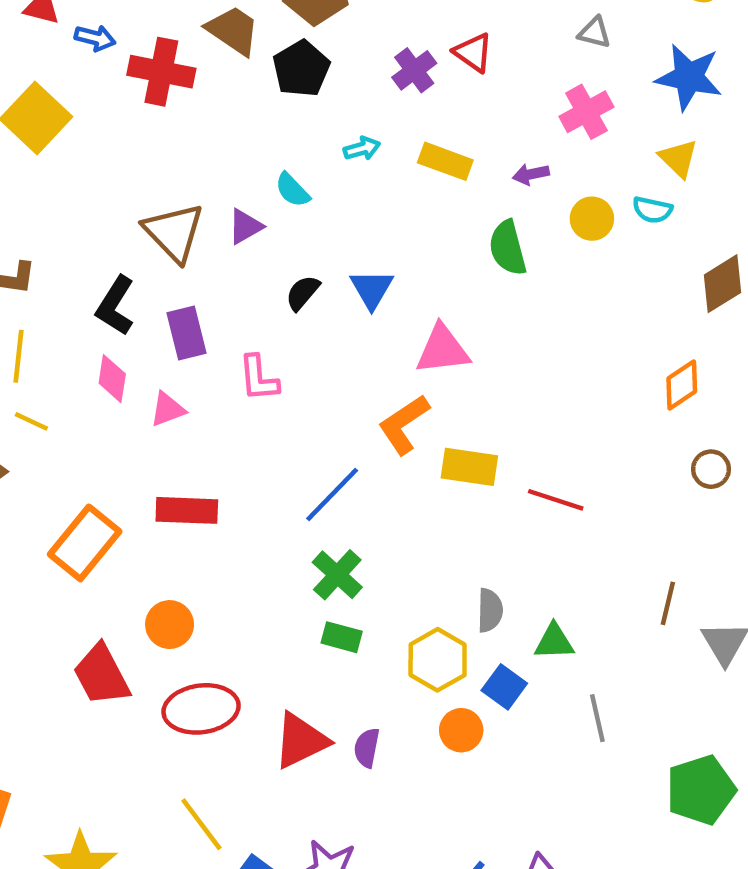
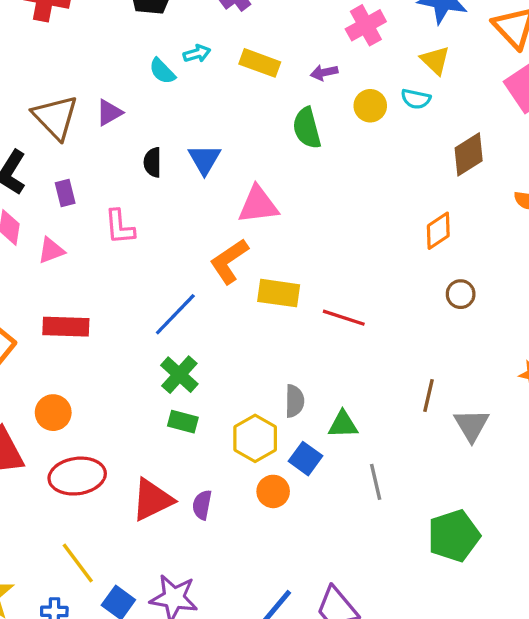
cyan semicircle: (292, 190) -> (162, 71), moved
black semicircle: (303, 293) -> (153, 162), turned -40
purple rectangle: (187, 333) -> (65, 193), size x0.7

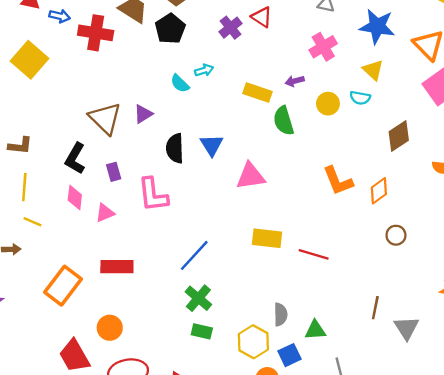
yellow rectangle: (260, 63) -> (257, 93), moved
black semicircle: (153, 162) -> (175, 148), size x1.4
pink L-shape: (120, 227) -> (153, 195), size x1.4
orange L-shape: (229, 261) -> (338, 181), moved, turned -76
blue square: (305, 459) -> (289, 355), turned 30

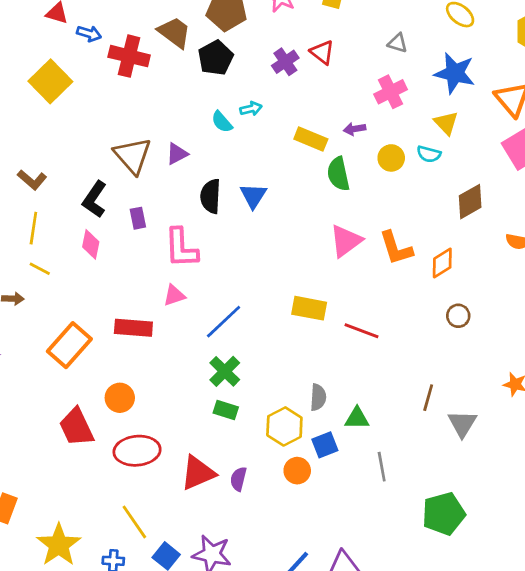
brown L-shape: (20, 146) -> (32, 180), turned 30
pink triangle: (251, 176) -> (346, 241), moved, turned -32
pink triangle: (105, 213) -> (174, 295), moved

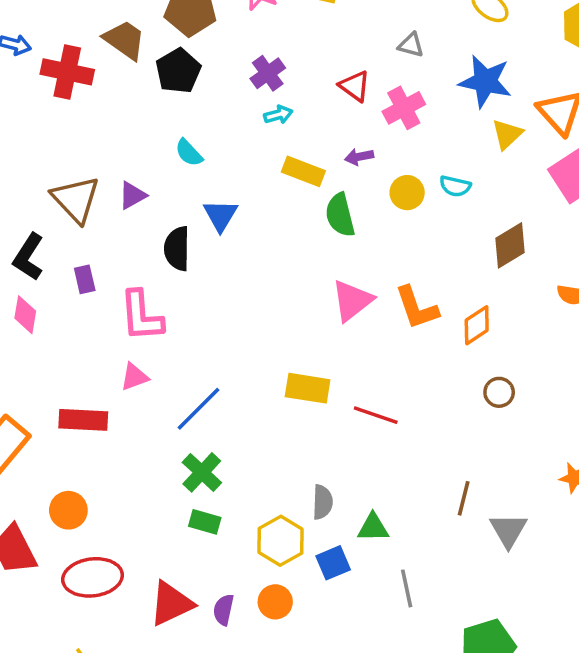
red triangle: (322, 52) -> (355, 86), moved
cyan arrow: (251, 109) -> (278, 115), moved
yellow triangle: (446, 123) -> (507, 134), moved, turned 32
blue triangle: (253, 196) -> (220, 215), moved
orange circle: (297, 471) -> (275, 602), moved

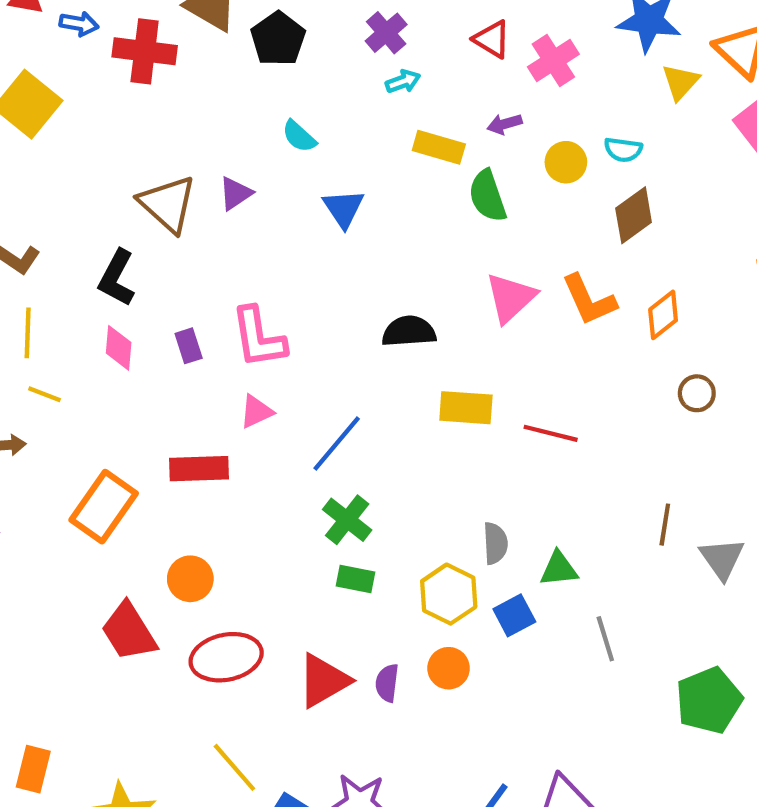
brown diamond: (510, 245) -> (634, 215), moved
black semicircle: (177, 249) -> (409, 331), moved, turned 90
purple rectangle: (85, 279) -> (189, 346), moved

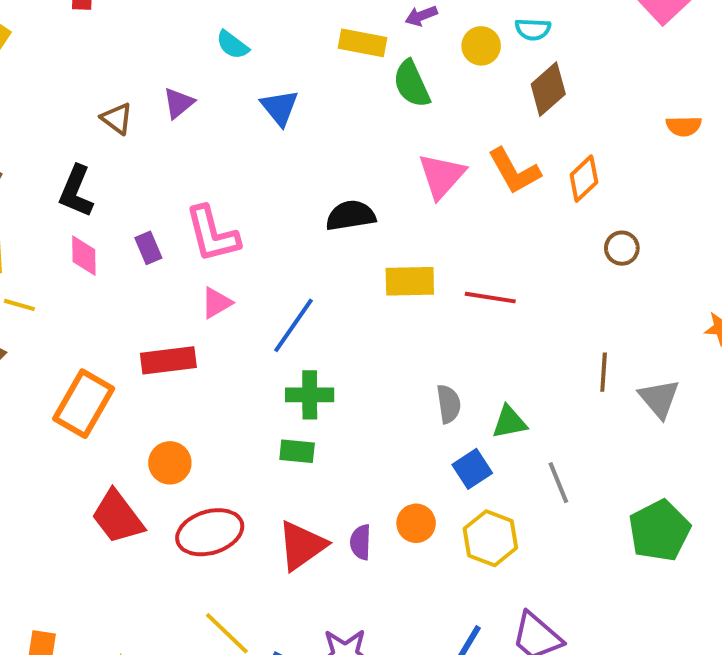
brown triangle: (168, 204) -> (117, 118), size x0.6
green cross: (347, 520) -> (310, 395), turned -33
green rectangle: (355, 579) -> (297, 451), moved
yellow hexagon: (449, 594) -> (490, 538), moved

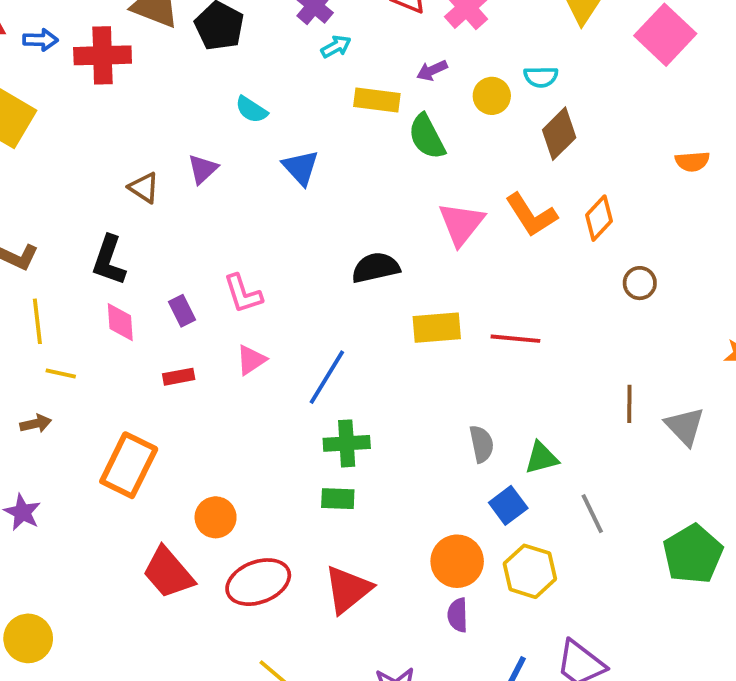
pink L-shape: (212, 234) -> (243, 294), size x0.7
red rectangle: (168, 360) -> (179, 377), moved, size x0.6
orange circle: (416, 523) -> (457, 561), size x1.4
purple semicircle: (361, 542) -> (458, 615), moved

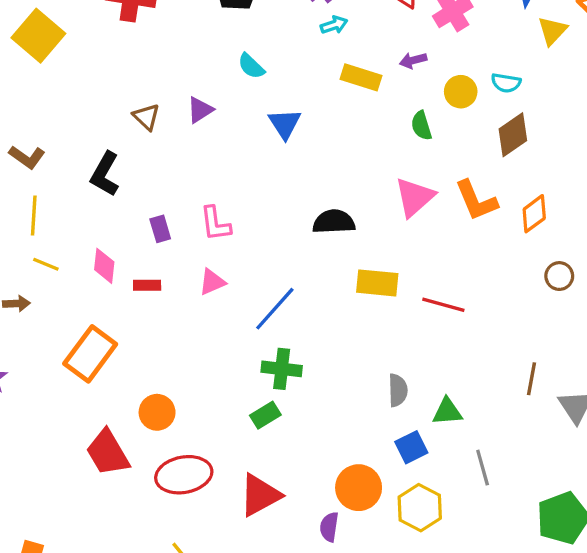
green semicircle: (427, 137) -> (421, 126), moved, size x0.7
pink diamond: (120, 322) -> (104, 266), moved
green rectangle: (338, 499) -> (265, 415), turned -44
purple semicircle: (458, 615) -> (329, 527), moved

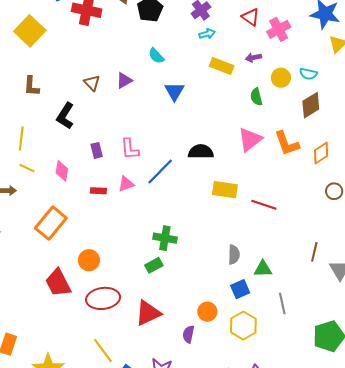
brown L-shape: (27, 157) -> (31, 86), moved, turned 55
red rectangle: (147, 285) -> (98, 191), moved
blue line: (275, 309) -> (160, 172), moved
orange circle: (359, 488) -> (207, 312), size x0.7

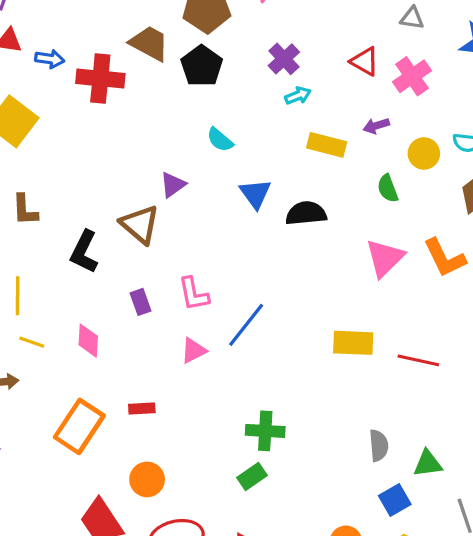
brown triangle: (92, 83) -> (140, 224), moved, size x1.5
black semicircle: (201, 152) -> (306, 213), moved
red rectangle: (98, 191) -> (142, 409), moved

